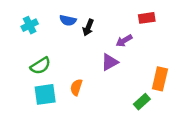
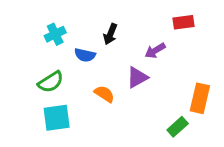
blue semicircle: (68, 20) -> (85, 55), moved
cyan cross: (30, 25) -> (55, 34), moved
orange semicircle: (76, 87) -> (104, 94), moved, turned 105

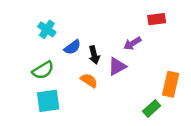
cyan cross: (55, 34) -> (47, 29), turned -30
black arrow: (110, 34) -> (94, 55), moved, turned -36
blue semicircle: (85, 55) -> (72, 47), turned -48

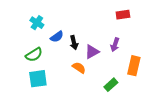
purple arrow: (132, 43) -> (115, 45), moved, turned -40
orange semicircle: (89, 80) -> (79, 68), moved
green rectangle: (152, 108) -> (111, 85), moved

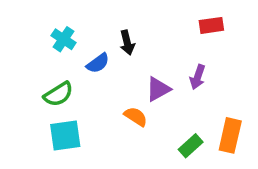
black arrow: (74, 43) -> (127, 43), moved
orange rectangle: (134, 66) -> (230, 135), moved

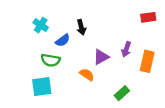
red rectangle: (211, 25) -> (148, 17), moved
green semicircle: (58, 94) -> (51, 60), moved, turned 42
orange rectangle: (230, 135) -> (147, 61), moved

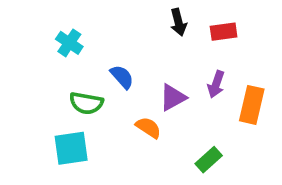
red rectangle: (148, 17) -> (224, 32), moved
black arrow: (81, 27) -> (178, 22), moved
blue semicircle: (63, 40) -> (122, 77), moved, turned -96

